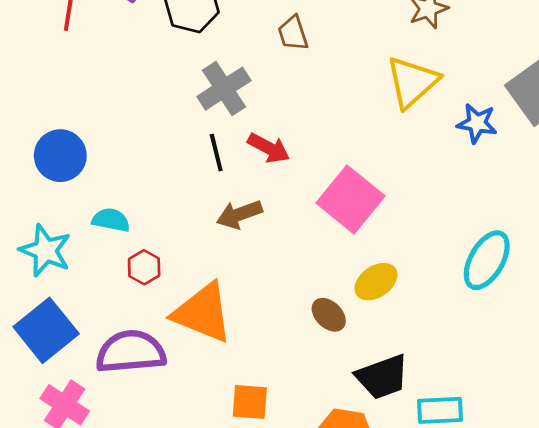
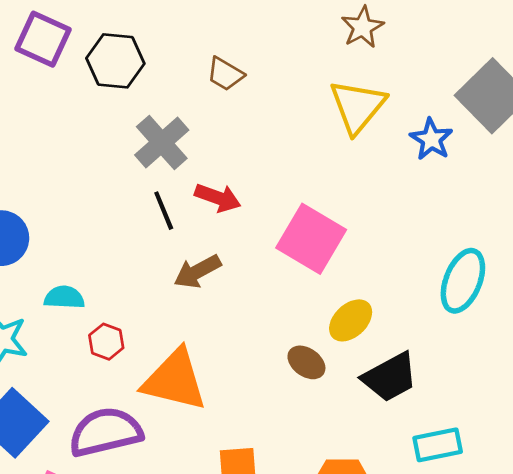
brown trapezoid: (293, 33) -> (225, 74), turned -33
blue star: (477, 123) -> (431, 139), turned 30
black trapezoid: (382, 377) -> (390, 377), moved

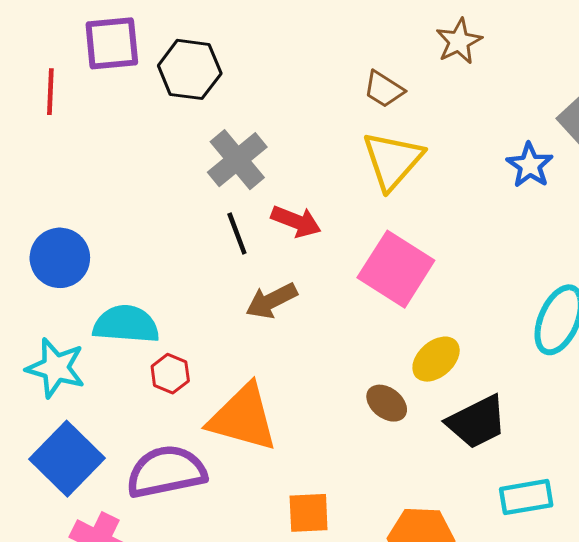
purple square: (43, 39) -> (112, 43), turned -32
brown trapezoid: (225, 74) -> (384, 89), moved
yellow triangle: (357, 106) -> (393, 160), moved
cyan semicircle: (64, 297) -> (126, 324), size x1.5

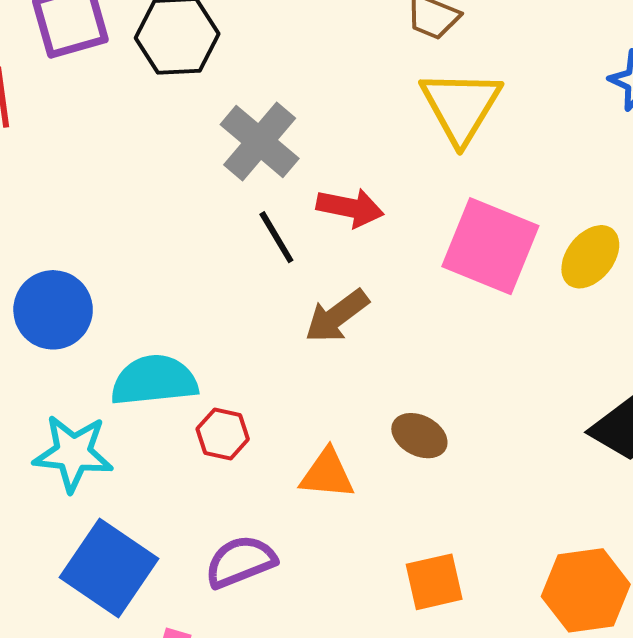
yellow ellipse: (436, 359) -> (590, 257), moved
brown ellipse: (387, 403) -> (419, 436), moved
orange triangle: (243, 418) -> (327, 474), size x0.6
purple semicircle: (166, 472) -> (240, 562), size x0.7

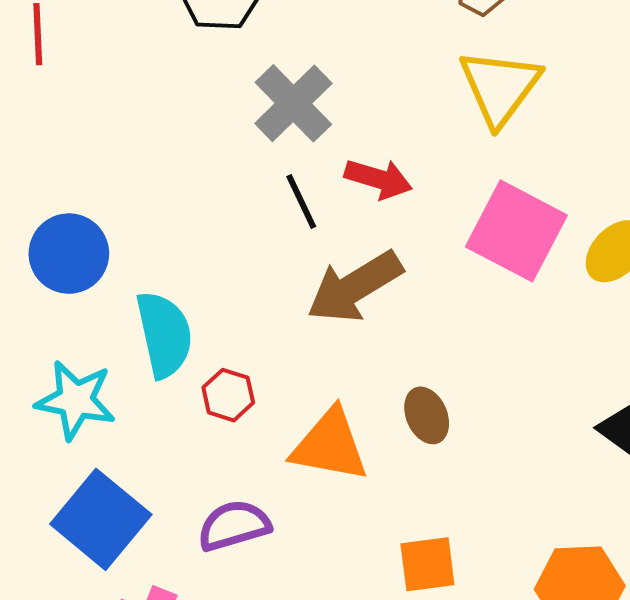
brown arrow: (337, 316) -> (355, 287), size x1.4
cyan semicircle: (154, 380) -> (164, 334), turned 78
brown ellipse: (419, 436) -> (427, 415), turned 34
orange triangle: (327, 474) -> (330, 445), size x1.4

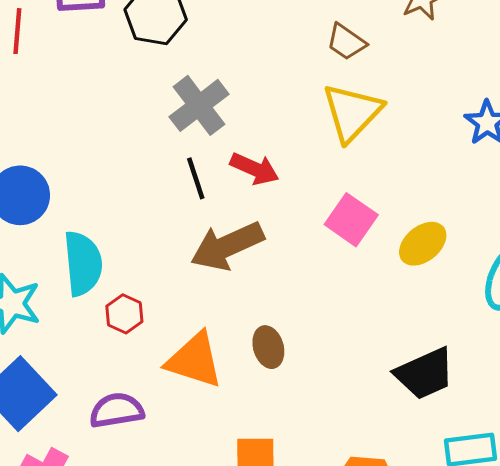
pink square: (516, 231) -> (351, 220), size x0.7

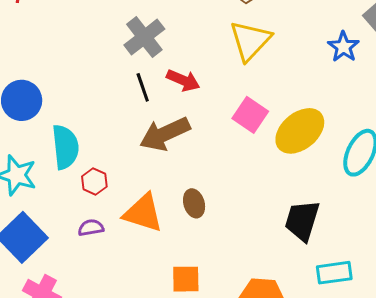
yellow ellipse: (423, 244) -> (300, 131), size x1.5
black trapezoid: (425, 374) -> (302, 221), turned 132
purple semicircle: (117, 410) -> (91, 228), moved, size x0.7

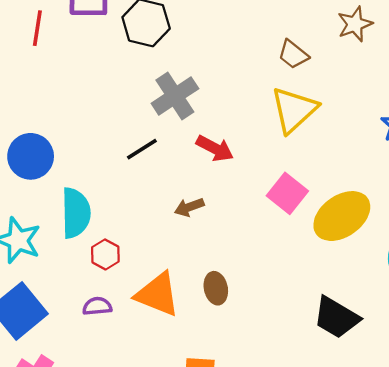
black line: (143, 87) -> (142, 149), moved, turned 72
brown arrow: (165, 134) -> (189, 207), size x0.5
black trapezoid: (302, 221) -> (336, 317), turned -81

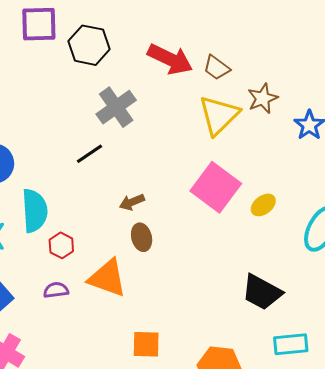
brown star: (355, 24) -> (263, 98), moved
red arrow: (215, 148) -> (170, 59), moved, size x1.4
pink square: (287, 193) -> (216, 187), size x1.4
yellow ellipse: (342, 216) -> (263, 205), size x0.5
brown ellipse: (216, 288) -> (142, 237), moved

